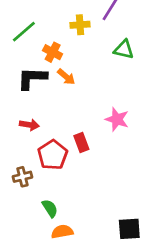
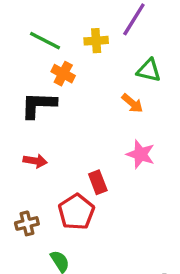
green line: (24, 32) -> (45, 41), moved, turned 68
orange arrow: (66, 77) -> (132, 103), moved
red pentagon: (53, 155) -> (76, 212), moved

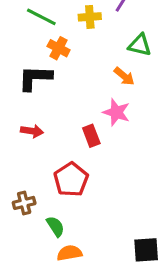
pink star: (141, 154) -> (116, 112), moved
red rectangle: (98, 182) -> (91, 136), moved
brown cross: (27, 223) -> (24, 203), moved

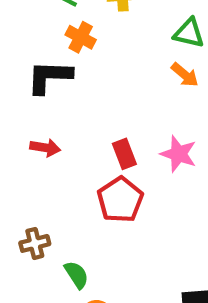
orange arrow: (124, 76) -> (185, 75), moved
pink star: (116, 112) -> (179, 154), moved
red pentagon: (71, 180) -> (120, 200), moved

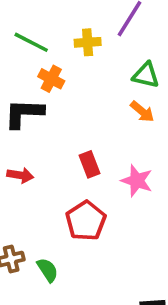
red rectangle: (124, 154) -> (89, 164), moved
green semicircle: (76, 275) -> (48, 270), moved

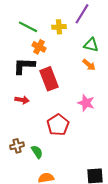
red rectangle: (89, 164) -> (49, 79), moved, size x1.6

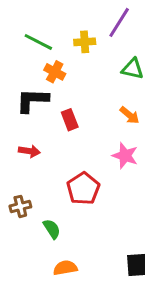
orange arrow: (89, 65) -> (130, 115), moved
red rectangle: (49, 79) -> (70, 120), size x0.6
brown cross: (17, 146) -> (20, 206), moved

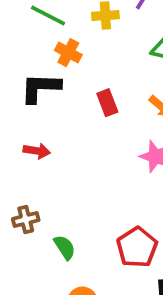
red rectangle: (70, 120) -> (107, 103), moved
red pentagon: (83, 189) -> (137, 247), moved

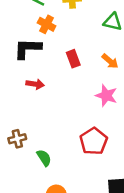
red arrow: (37, 151) -> (35, 84), moved
red pentagon: (137, 247) -> (94, 141), moved

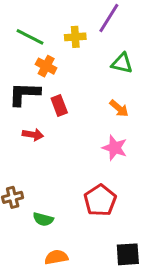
red rectangle: (73, 59) -> (59, 105), moved
green semicircle: (44, 158) -> (43, 219), turned 138

